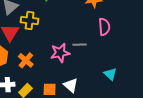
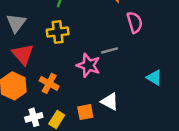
yellow cross: (30, 20) -> (58, 32), moved
pink star: (60, 53) -> (88, 65), turned -30

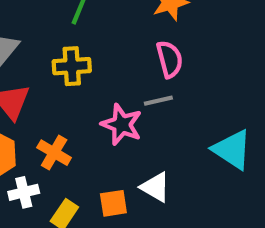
pink semicircle: (135, 22) -> (170, 59), moved
cyan triangle: (154, 78) -> (232, 149), size x1.5
white cross: (34, 117) -> (24, 192), moved

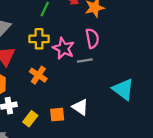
pink star: (122, 124) -> (64, 48), moved
orange cross: (54, 153) -> (38, 75), moved

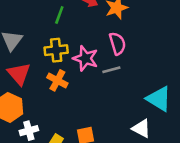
orange cross: (38, 75) -> (57, 80), moved
white triangle: (80, 107) -> (141, 128), moved

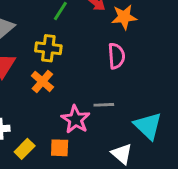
pink star: (85, 58) -> (75, 119), moved
gray line: (111, 70) -> (104, 105), moved

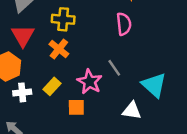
gray line: (104, 105) -> (114, 68), turned 60
yellow rectangle: (25, 149) -> (52, 86), moved
white triangle: (122, 154) -> (132, 111), turned -30

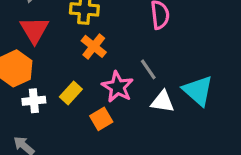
orange cross: (59, 49) -> (94, 46), moved
orange square: (76, 107) -> (101, 119), turned -30
white triangle: (132, 111) -> (163, 102), moved

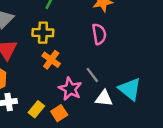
yellow rectangle: (71, 93) -> (36, 109), moved

